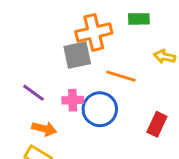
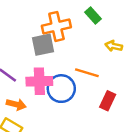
green rectangle: (139, 19) -> (93, 15), turned 49
orange line: (121, 76) -> (87, 73), moved
pink cross: (73, 100) -> (39, 81), size x1.5

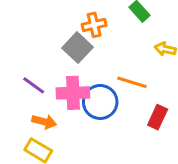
orange cross: (56, 26) -> (94, 25), size x0.7
gray square: (43, 45) -> (77, 48), turned -35

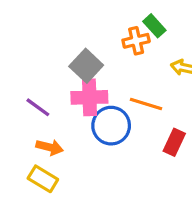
orange cross: (94, 25) -> (136, 41), moved
pink cross: (73, 93) -> (89, 97), moved

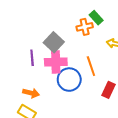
orange line: (146, 104) -> (91, 66), turned 54
purple line: (38, 107) -> (32, 58), moved, turned 49

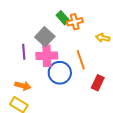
green rectangle: (96, 18) -> (63, 18), moved

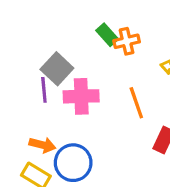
gray square: (45, 37) -> (57, 69), moved
blue circle: (60, 73) -> (73, 163), moved

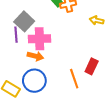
orange line: (136, 103) -> (74, 79), moved
orange arrow: (42, 145) -> (35, 56), moved

